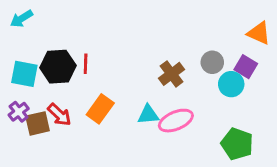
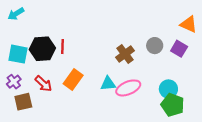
cyan circle: (231, 84) -> (168, 89), moved
brown square: (38, 123) -> (23, 102), moved

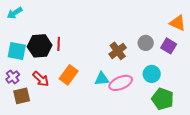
cyan circle: (168, 89) -> (152, 74), moved

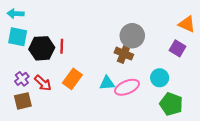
cyan arrow: (15, 13) -> (16, 14), turned 35
gray circle: (146, 43) -> (132, 36), moved, size x1.5
cyan square: (17, 51) -> (18, 37), moved
brown cross: (118, 51) -> (124, 54), turned -30
purple cross: (13, 77) -> (22, 79), moved

